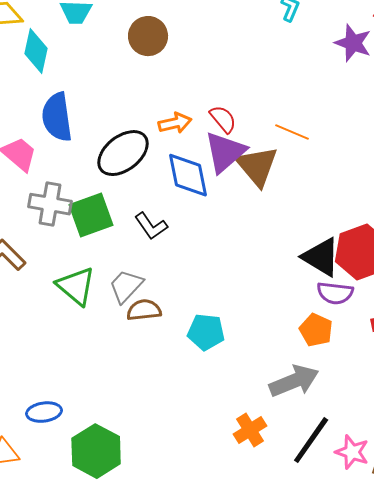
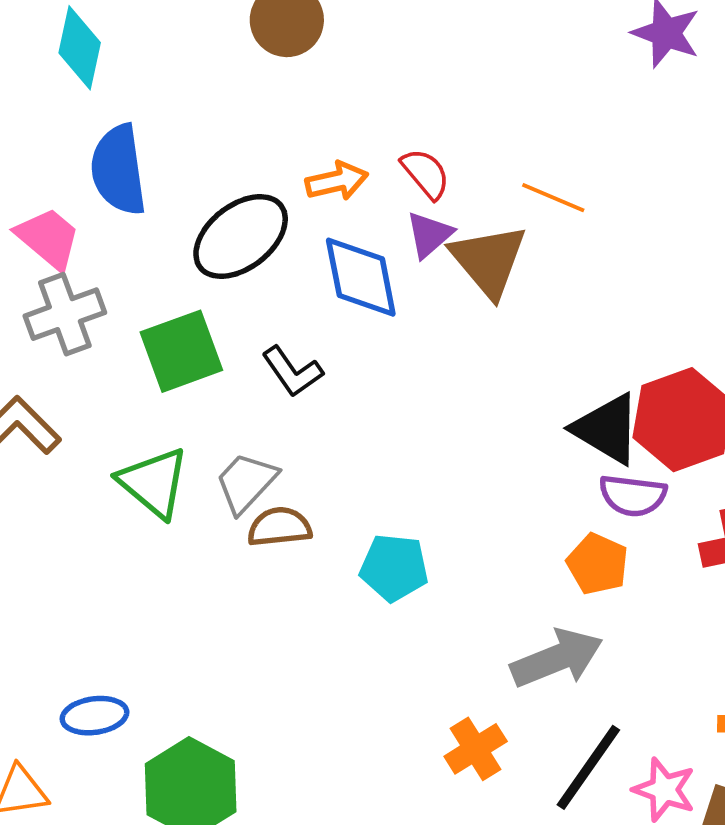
purple triangle: (225, 152) -> (429, 235), size x0.6
gray cross: (50, 204) -> (65, 314), moved, turned -30

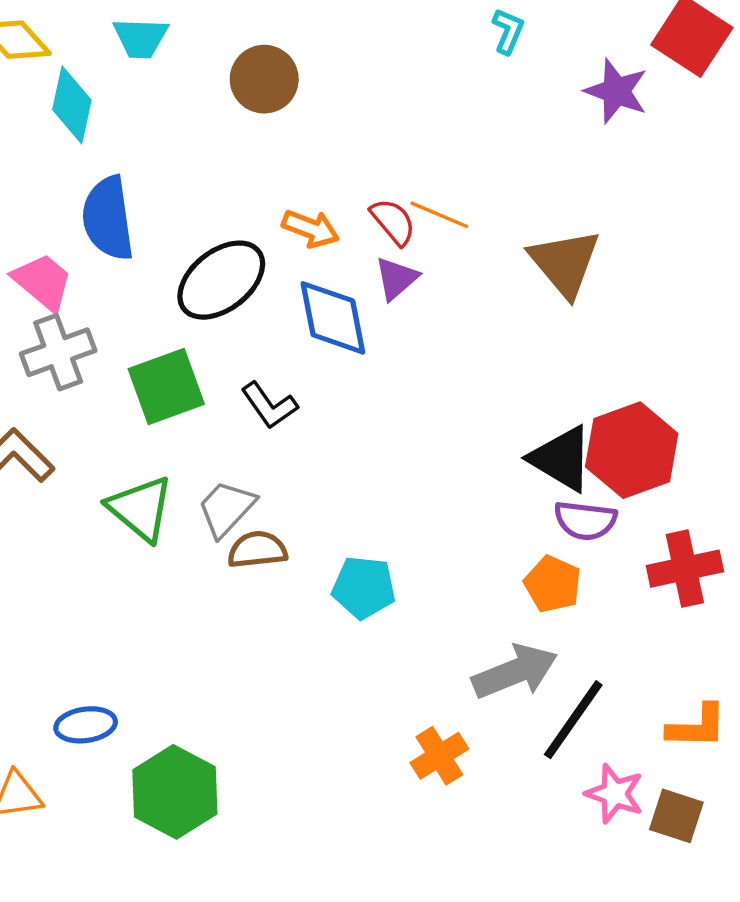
orange arrow: (337, 181) -> (311, 229), turned 34
orange line: (553, 198) -> (439, 215), moved
brown triangle: (488, 261) -> (565, 263), moved
black line: (588, 767) -> (573, 720), moved

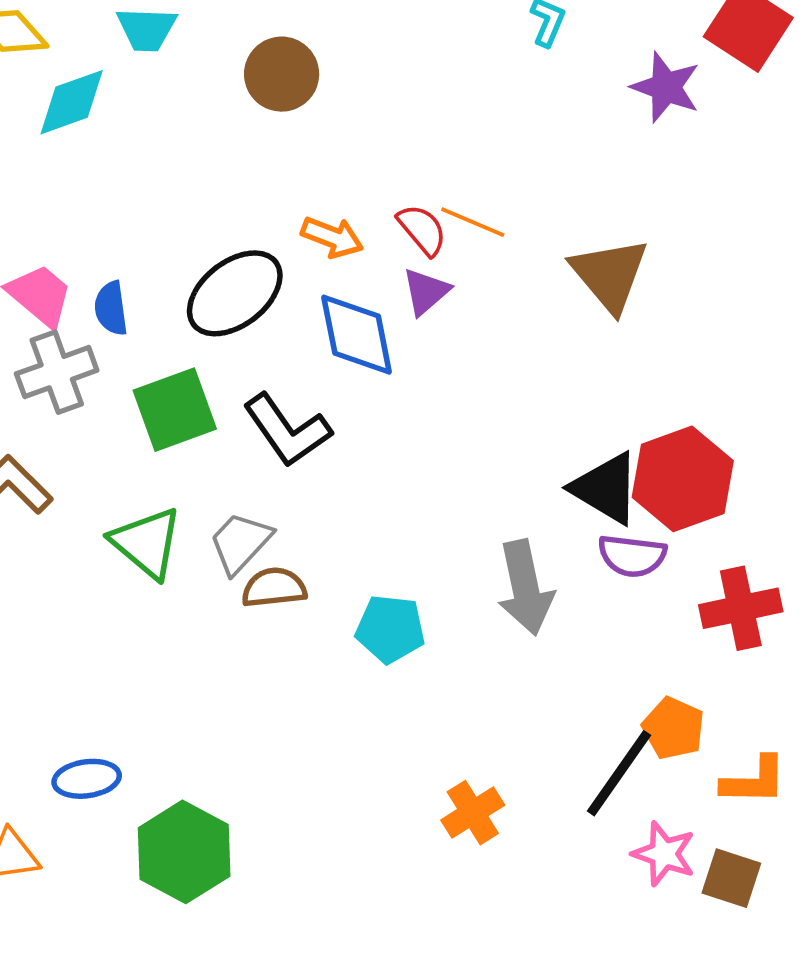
cyan diamond: (72, 105) -> (72, 102), turned 58
blue semicircle: (108, 218) -> (111, 308), moved, size x0.6
black L-shape: (269, 405) -> (287, 430), size x1.4
orange pentagon: (553, 584) -> (673, 728), moved
gray arrow: (515, 672) -> (525, 588), moved, turned 100

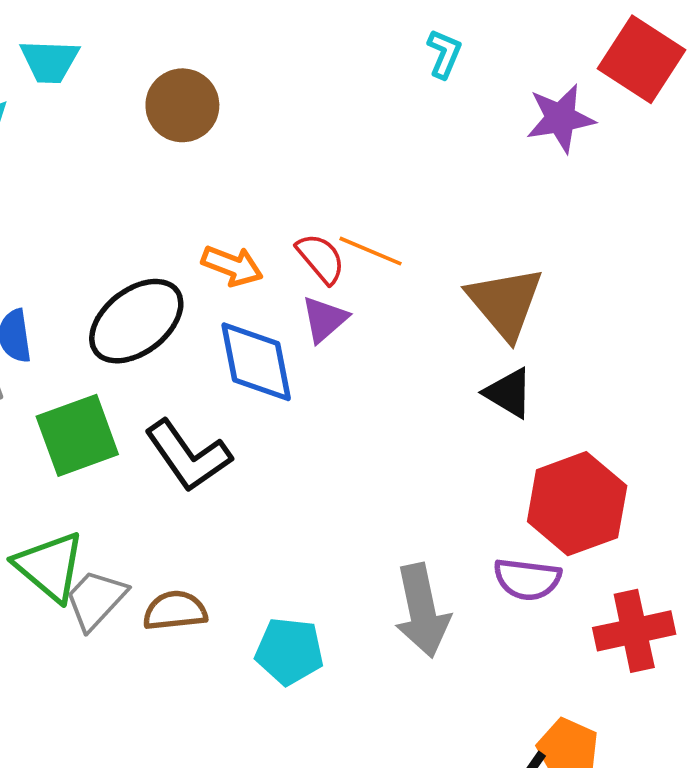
purple star: (666, 87) -> (560, 118), turned -30
black triangle: (606, 488) -> (509, 393), moved, size x0.7
gray trapezoid: (240, 543) -> (96, 600), moved

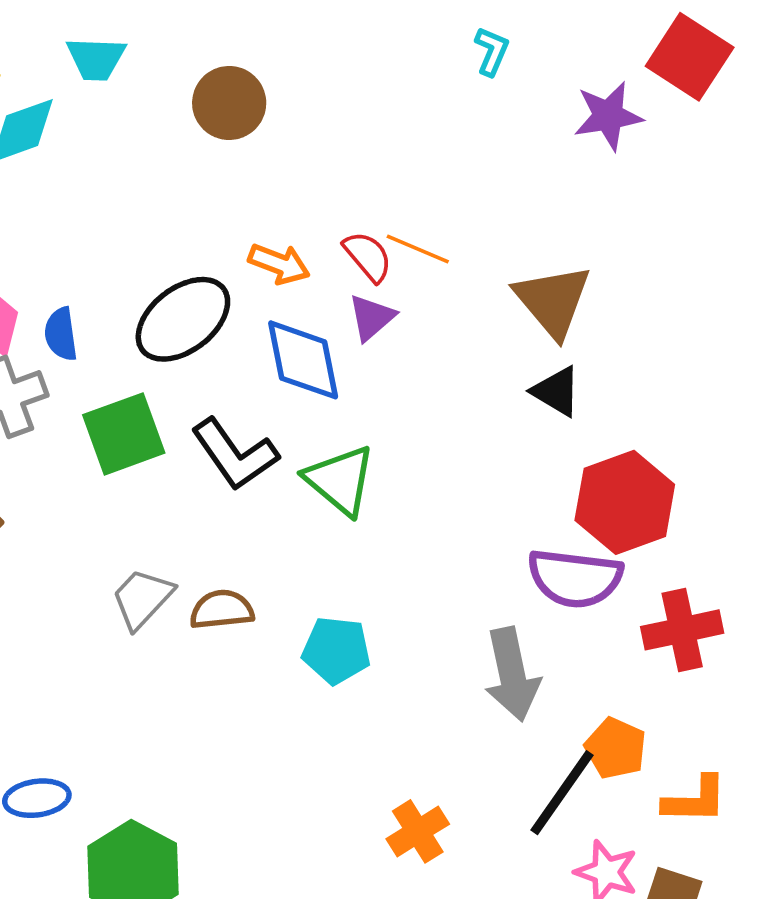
green triangle: (50, 566) -> (340, 480), moved
purple semicircle: (527, 579) -> (575, 578), size x1.4
gray arrow: (422, 611) -> (512, 674), moved

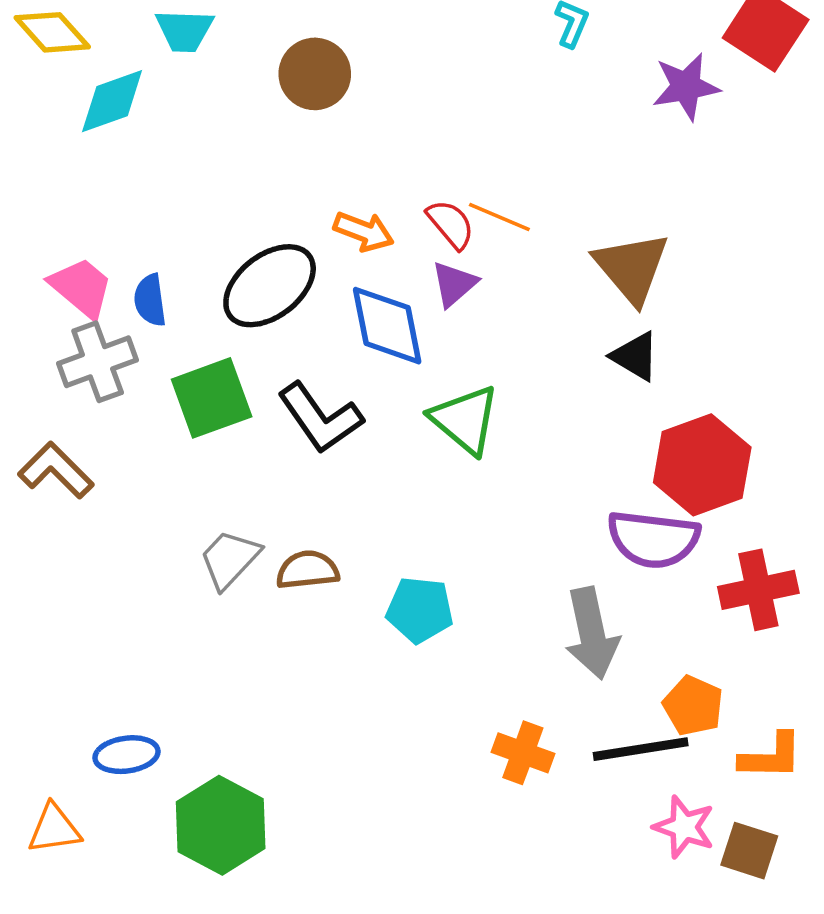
green triangle: (340, 480) -> (465, 420), moved
black line: (562, 793) -> (641, 749), turned 46
orange cross: (418, 831) -> (523, 753), moved, turned -38

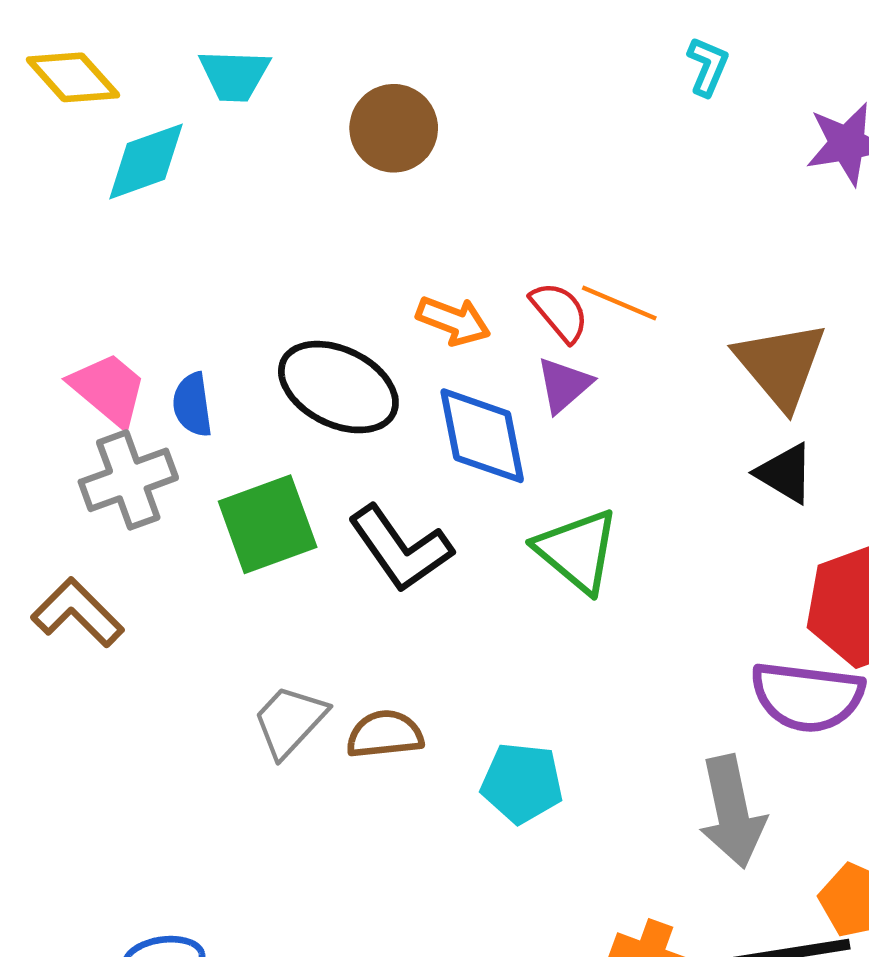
black ellipse: (270, 286) -> (338, 387), turned 64

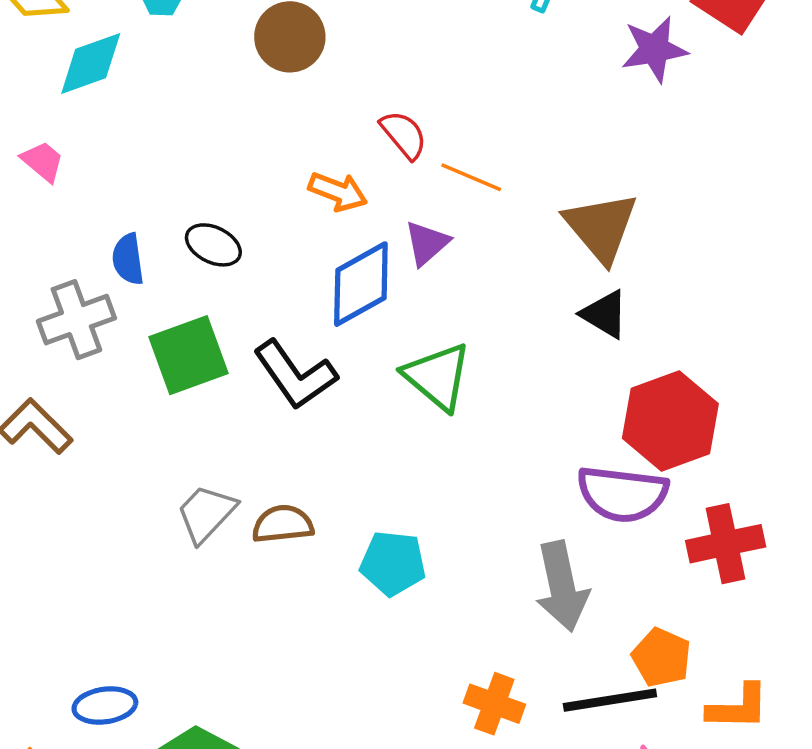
red semicircle: (560, 312) -> (404, 135), moved
black ellipse: (338, 387) -> (213, 245), moved, size x0.6
pink trapezoid: (108, 389) -> (43, 161), moved, size x0.7
blue diamond: (482, 436) -> (361, 284), turned 72

